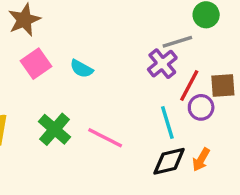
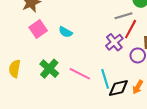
purple cross: (162, 64) -> (114, 42), moved
red line: (189, 86) -> (131, 29), moved
cyan line: (167, 123) -> (105, 79), moved

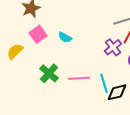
yellow semicircle: (15, 69) -> (15, 51), moved, turned 36
pink line: (80, 74) -> (79, 78), turned -30

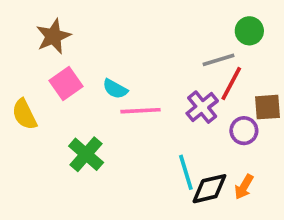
yellow semicircle: (15, 51) -> (24, 114), turned -72
pink line: (79, 78) -> (140, 111), moved

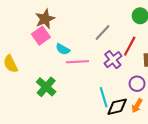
brown star: (53, 36) -> (45, 19), moved
gray line: (218, 60) -> (103, 32), moved, turned -30
pink square: (66, 83) -> (41, 36), moved
purple circle: (244, 131) -> (137, 84), moved

